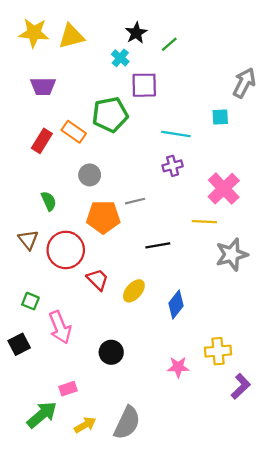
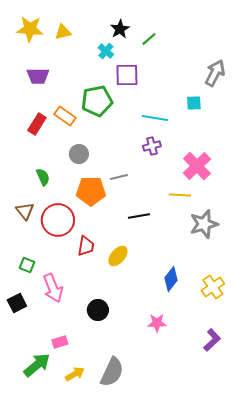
yellow triangle: (71, 36) -> (63, 32), size x0.7
red trapezoid: (98, 280) -> (86, 246), turned 55
blue diamond: (176, 305) -> (171, 279), moved
yellow cross: (218, 351) -> (213, 287), moved, turned -30

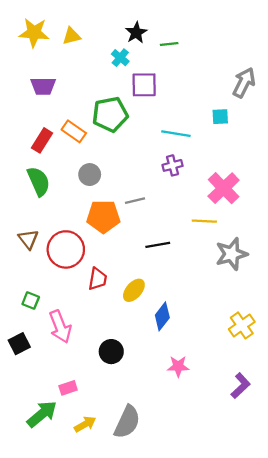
green line: (149, 39) -> (169, 44), turned 35
green semicircle: (43, 177) -> (39, 181), moved, size x1.5
blue diamond: (171, 279) -> (162, 316), moved

